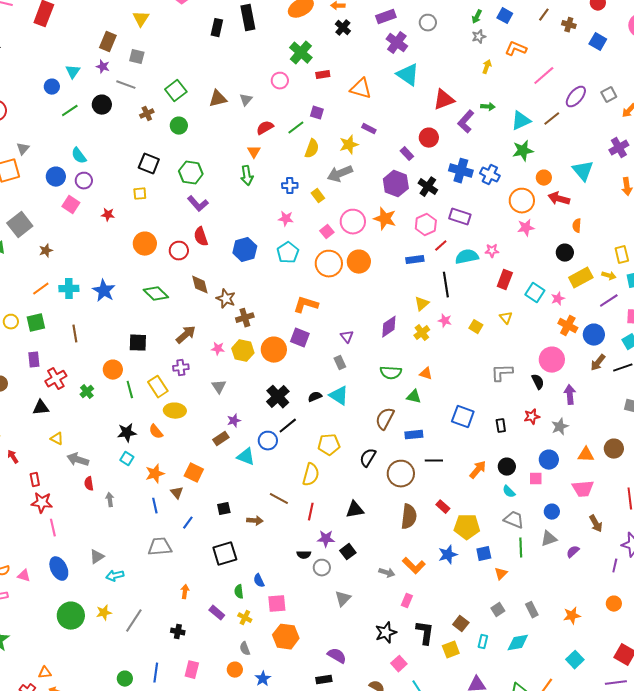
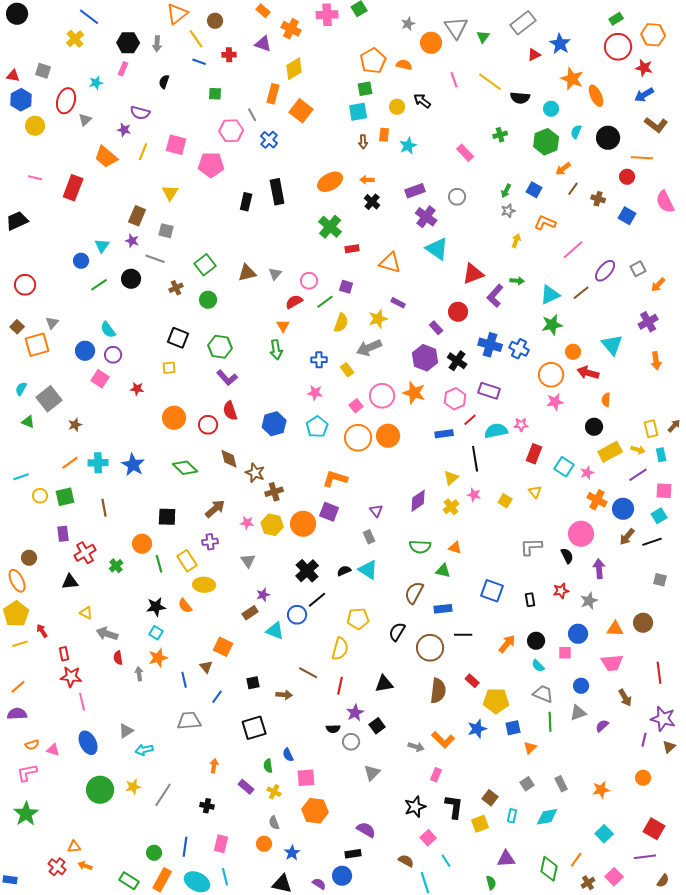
pink circle: (280, 81) -> (309, 281), moved
orange star: (155, 474) -> (158, 658), moved
purple star: (326, 539) -> (355, 713), turned -30

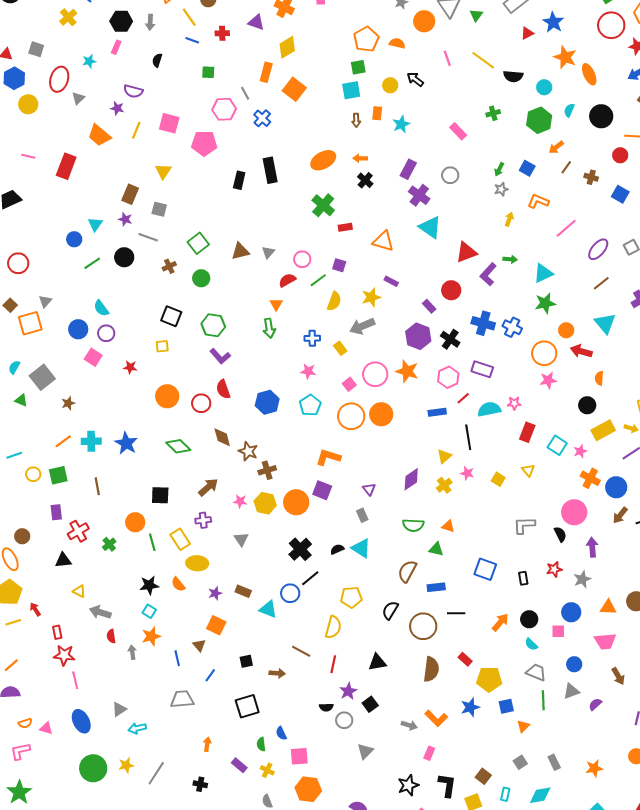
purple rectangle: (415, 191) -> (408, 169), turned -42
brown line: (581, 293) -> (601, 283), moved
purple star: (263, 595) -> (215, 593), moved
brown rectangle: (250, 613) -> (243, 591), turned 56

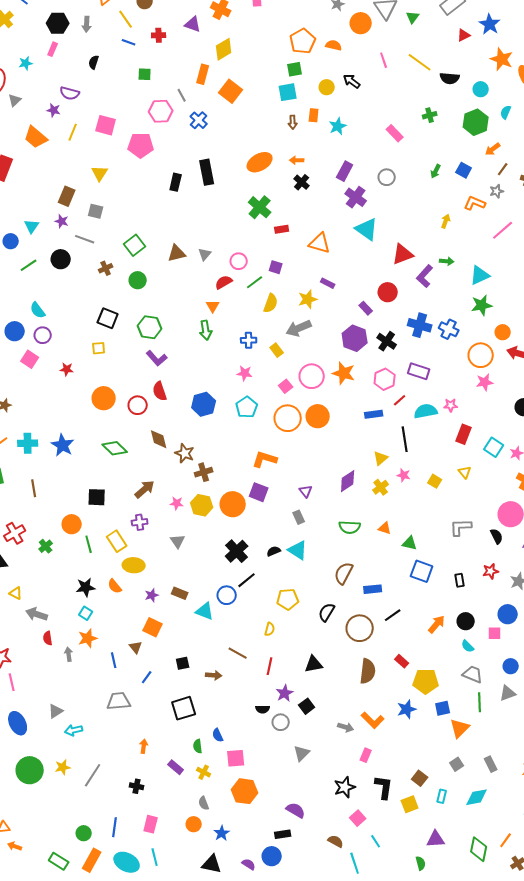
gray star: (501, 189) -> (497, 191), moved
green triangle: (436, 549) -> (410, 543), moved
black line: (456, 613) -> (393, 615), turned -36
yellow semicircle: (333, 627) -> (270, 629), size x0.6
orange triangle: (523, 726) -> (460, 728), size x1.5

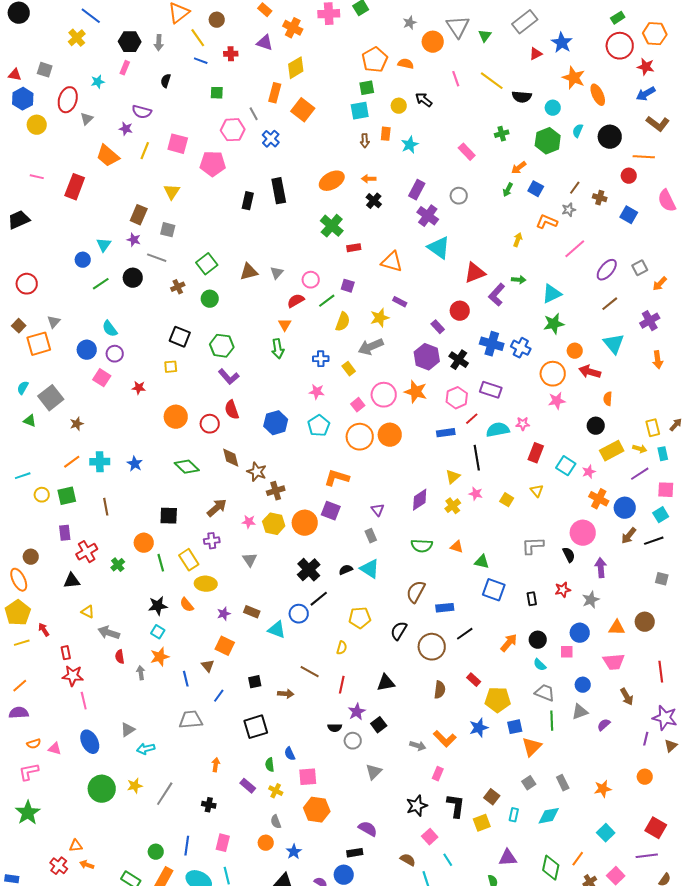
orange arrow: (493, 149) -> (519, 168), moved
blue star: (63, 445) -> (135, 464), size x0.7
brown semicircle: (368, 671) -> (440, 690), size x0.7

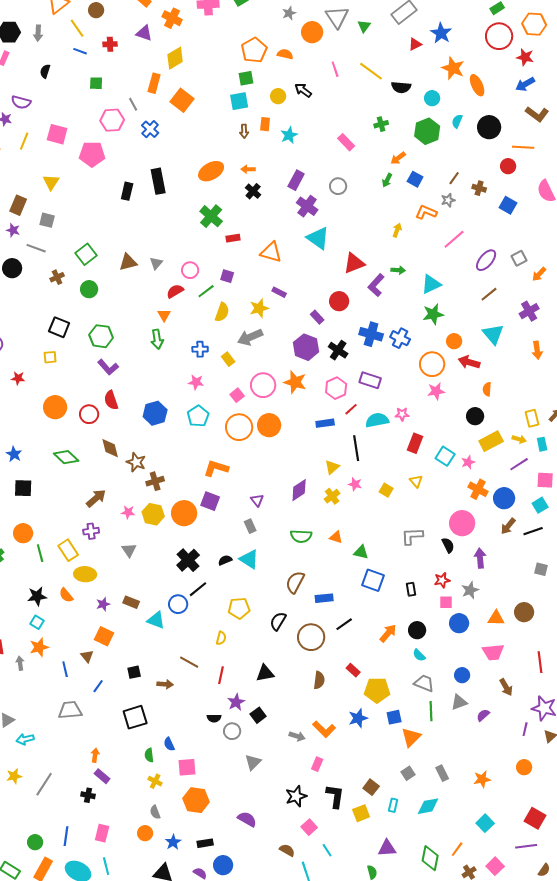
black square: (169, 516) -> (23, 488), moved
pink square: (567, 652) -> (446, 602), moved
purple rectangle: (248, 786) -> (102, 776), moved
black rectangle: (355, 853) -> (205, 843), moved

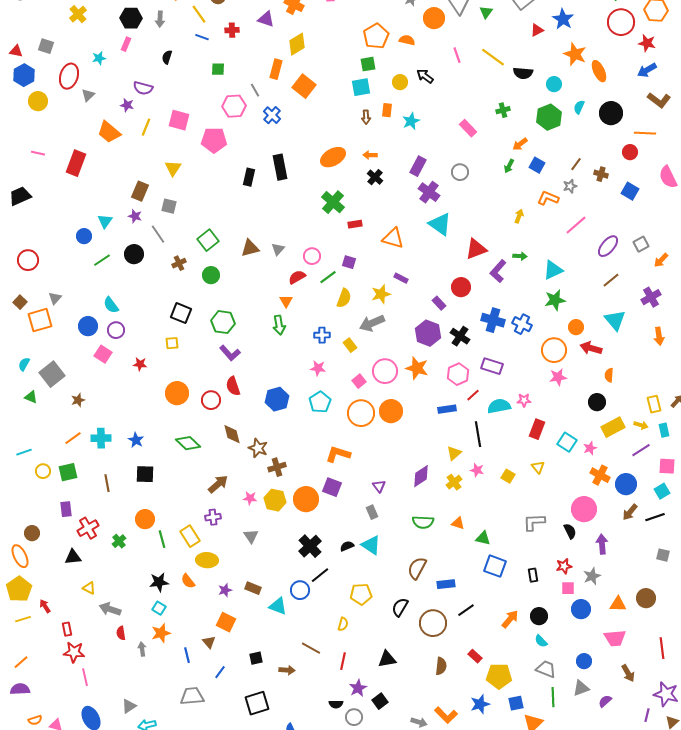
gray line: (36, 248) -> (158, 234), turned 36

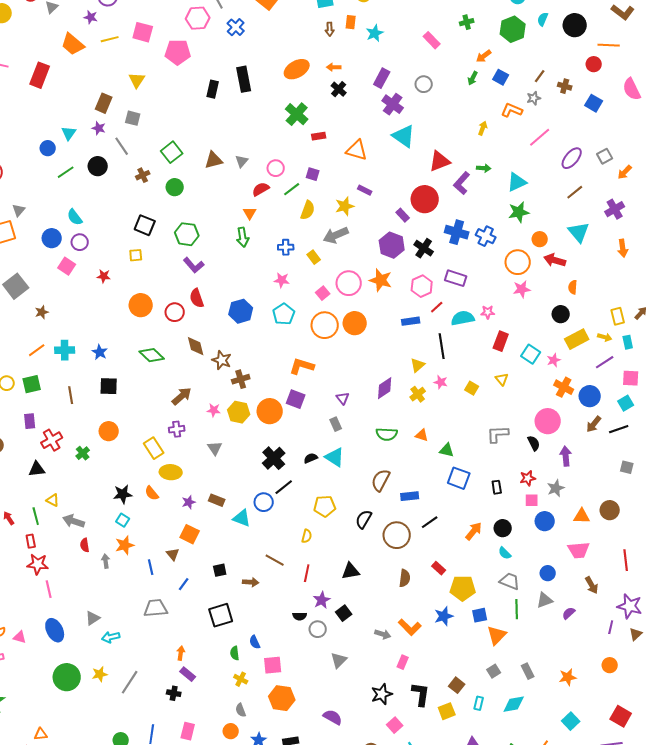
yellow line: (146, 127) -> (110, 39), turned 54
red circle: (461, 287) -> (425, 199), size x1.4
green line: (162, 539) -> (36, 516), moved

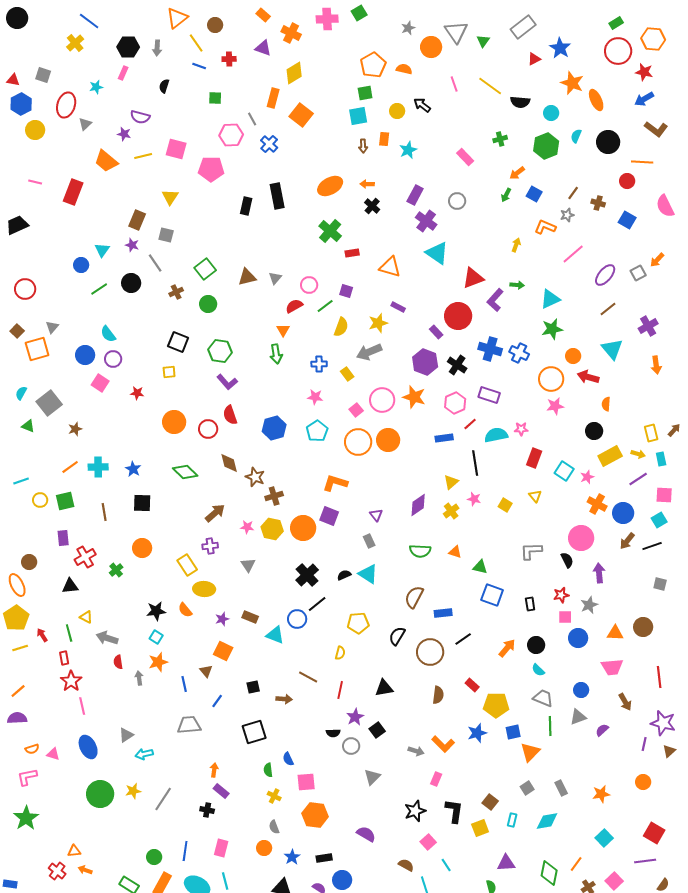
orange arrow: (625, 172) -> (657, 260), moved
red star: (38, 564) -> (71, 681), turned 30

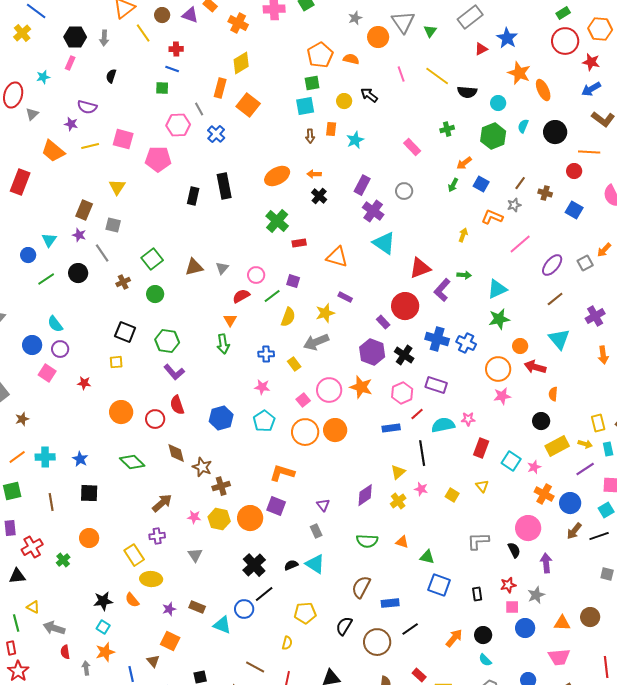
purple triangle: (263, 48) -> (190, 15), moved
blue line: (199, 66) -> (172, 69), moved

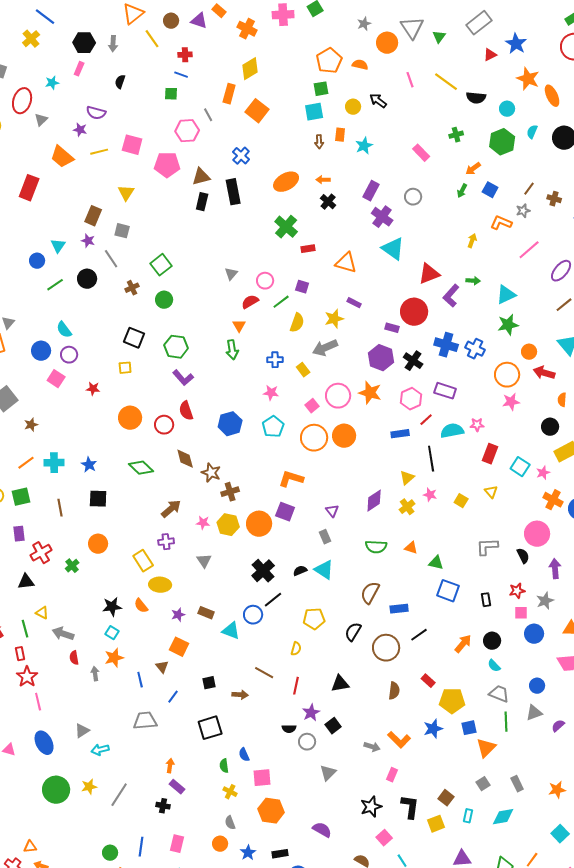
blue cross: (216, 134) -> (241, 156), moved
brown triangle: (194, 267) -> (201, 177), moved
purple rectangle: (383, 322) -> (392, 328), turned -32

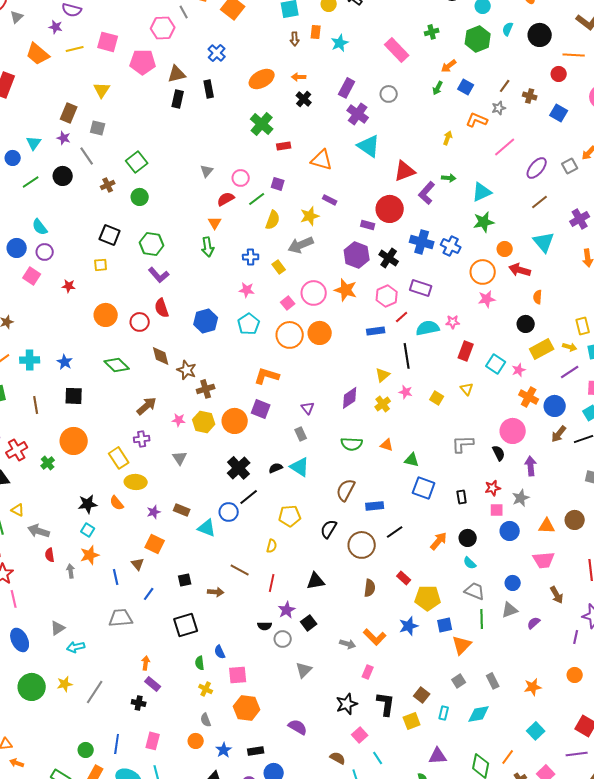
pink rectangle: (421, 153) -> (397, 50), size x1.4
black rectangle: (233, 192) -> (209, 89), size x0.7
orange circle: (98, 544) -> (74, 441), size x1.4

